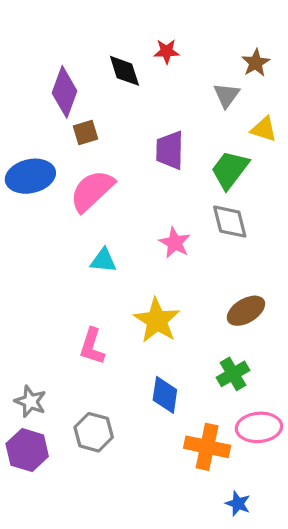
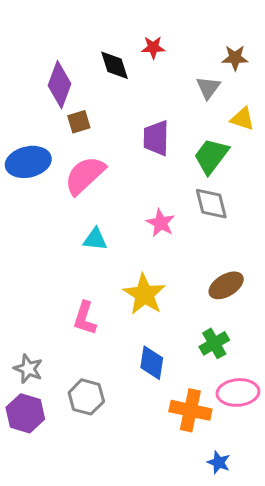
brown star: (256, 63) -> (235, 58), turned 30

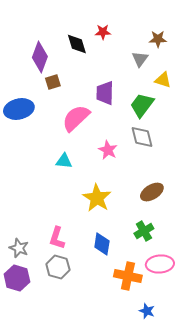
pink semicircle: (85, 175) -> (76, 118), moved
pink L-shape: (85, 318) -> (57, 238), moved

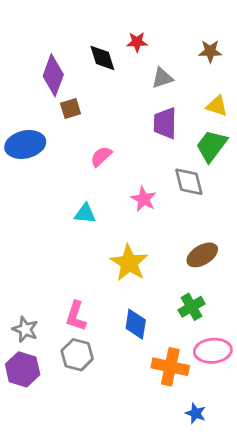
gray triangle: (140, 59) -> (162, 78), moved, turned 36
purple trapezoid: (105, 93) -> (165, 123), moved
green trapezoid: (142, 105) -> (212, 146), moved
pink semicircle: (76, 118) -> (101, 156), size x0.6

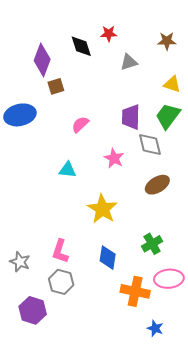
purple trapezoid: (165, 123) -> (131, 117), moved
brown ellipse: (202, 255) -> (157, 185), moved
purple hexagon: (23, 369) -> (33, 310), moved

